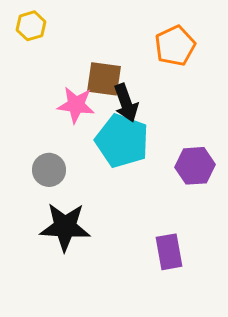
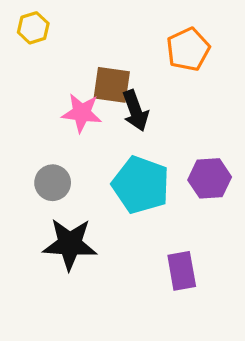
cyan pentagon: (122, 141) -> (141, 185), moved

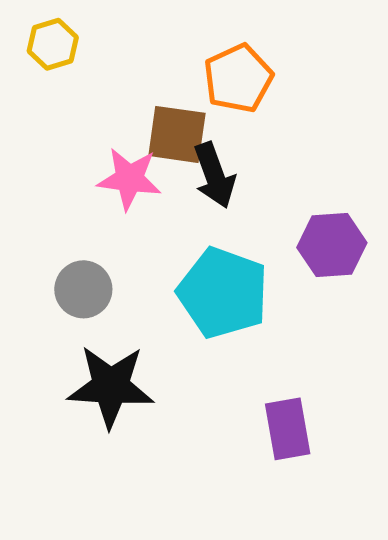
orange pentagon: (188, 49) -> (238, 78), moved
purple hexagon: (210, 178) -> (332, 245), moved

